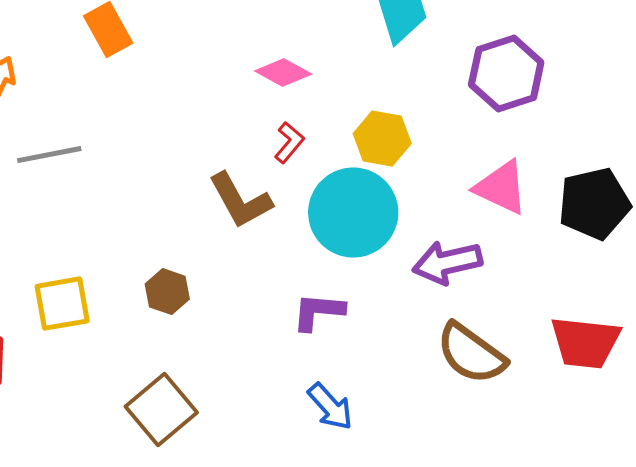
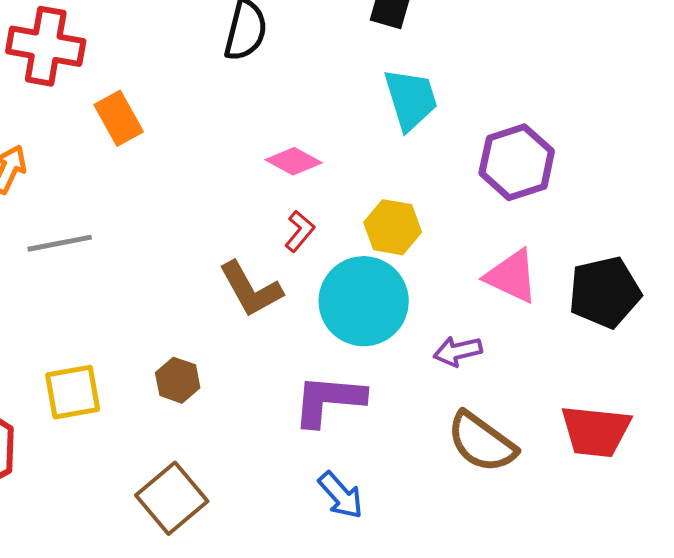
purple arrow: (447, 263) -> (458, 351), size x0.7
purple L-shape: (318, 312) -> (329, 400), size x1.4

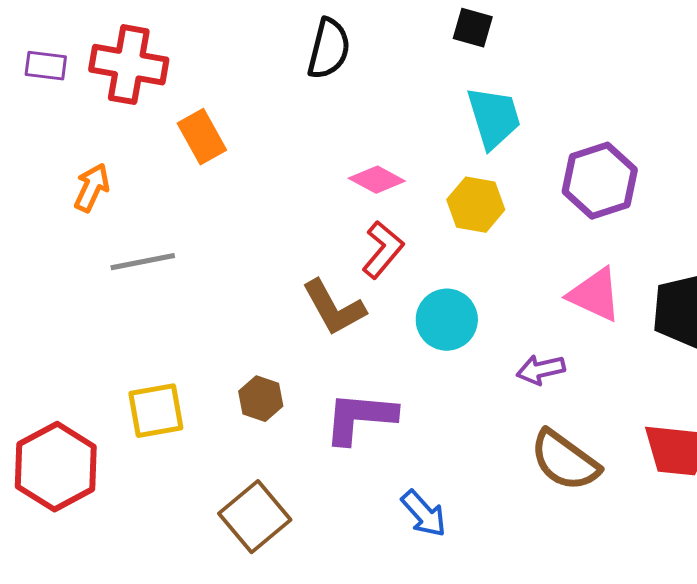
yellow hexagon: (393, 227) -> (476, 205), moved
red L-shape: (300, 231) -> (383, 250), size x1.4
cyan circle: (364, 301) -> (447, 320), size x0.7
purple L-shape: (329, 400) -> (360, 418), moved

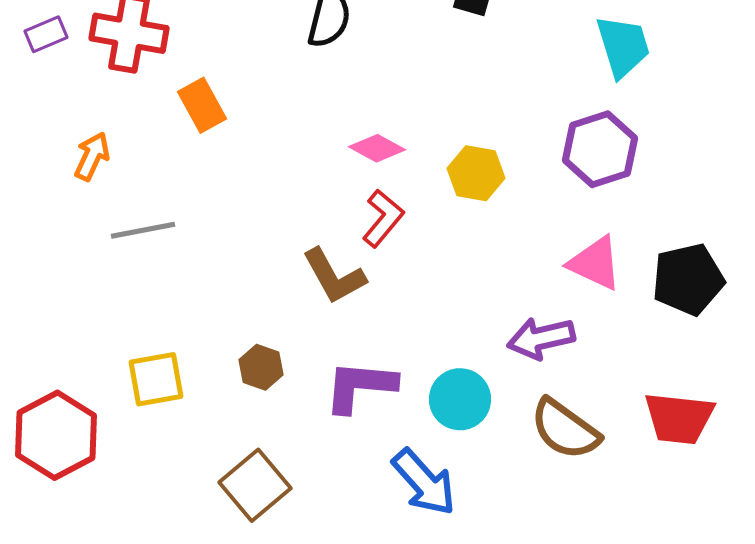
purple rectangle: (46, 66) -> (46, 34), turned -30
cyan trapezoid: (494, 118) -> (623, 46), moved
cyan circle: (447, 320) -> (460, 399), moved
purple arrow: (541, 370) -> (541, 338), size x1.4
blue arrow: (424, 514) -> (424, 482), size x1.4

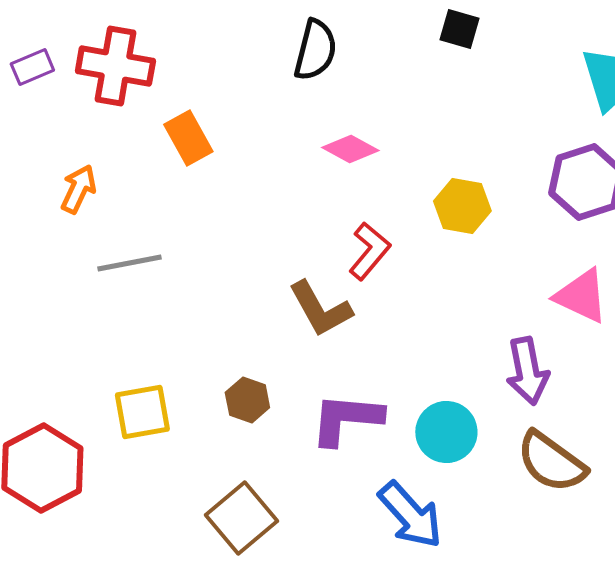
pink diamond: (377, 148) -> (350, 149), moved
purple arrow: (541, 338) -> (527, 371), turned -88

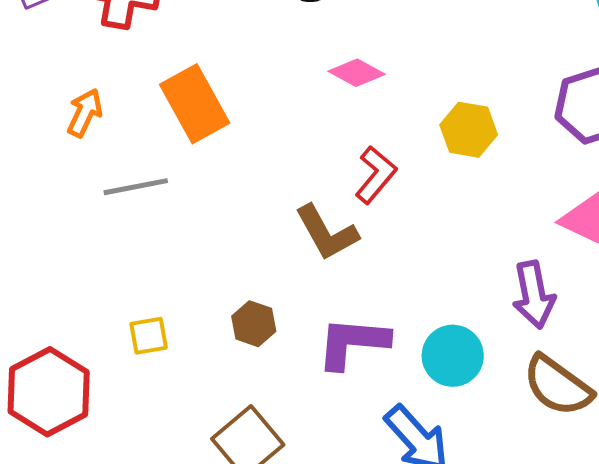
orange rectangle: (188, 138) -> (195, 104), moved, size x1.4
yellow square: (142, 412) -> (149, 336), size x0.7

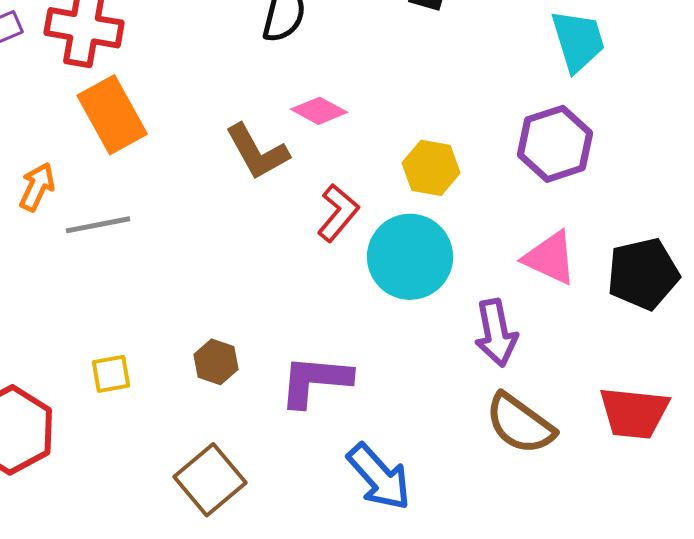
orange rectangle: (195, 104) -> (112, 115), moved
orange arrow: (85, 113) -> (37, 187), moved
brown L-shape: (327, 233) -> (257, 152), moved
cyan circle: (453, 356) -> (410, 257), moved, size x1.4

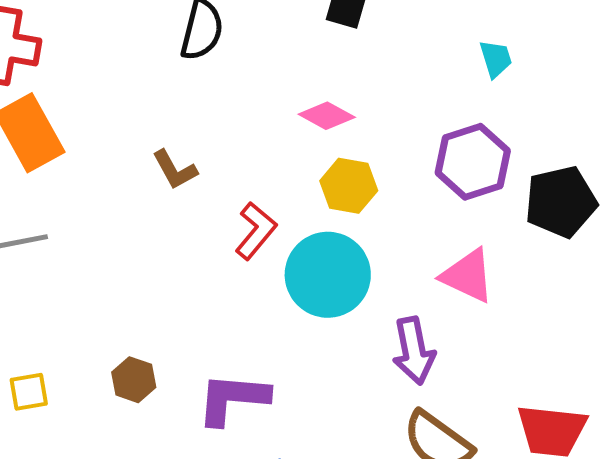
cyan trapezoid: (578, 41) -> (496, 59), size x0.6
pink diamond: (319, 111) -> (327, 116), moved
brown L-shape: (257, 152) -> (175, 170), size x0.7
black pentagon: (643, 274) -> (561, 202), moved

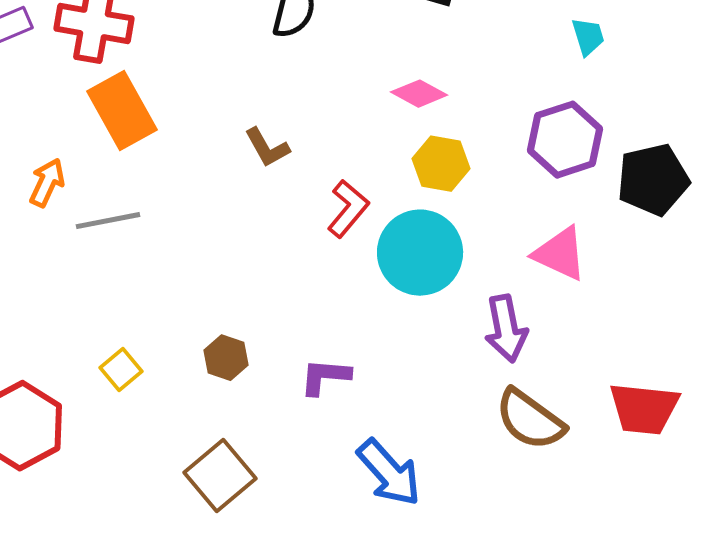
yellow square: (29, 392) -> (121, 370), turned -30
purple L-shape: (233, 399) -> (325, 377), size x0.7

